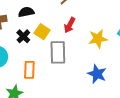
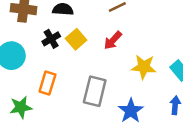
gray rectangle: (58, 52) -> (95, 91), moved

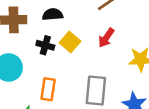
black cross: (51, 39) -> (45, 45), turned -36

